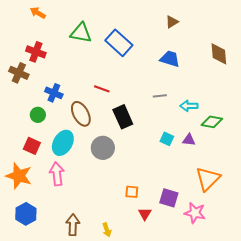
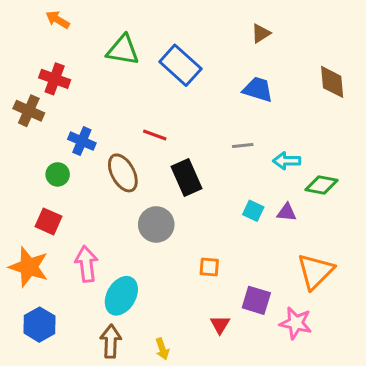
cyan ellipse: (63, 143) -> (121, 296), moved
orange square: (132, 192) -> (209, 267), moved

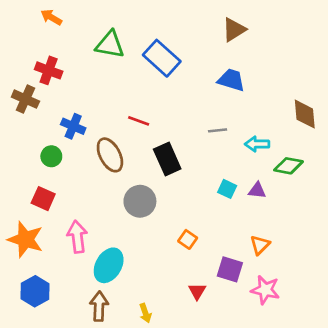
brown triangle: (261, 33) -> (234, 30), size x1.4
brown diamond: (332, 82) -> (305, 114), moved
orange square: (209, 267) -> (188, 239), turned 30
orange triangle: (315, 271) -> (260, 245), moved, size x0.6

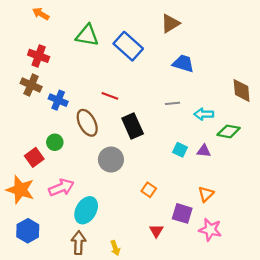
brown triangle: (234, 30) -> (170, 24), moved
brown cross: (25, 99) -> (31, 85), moved
green circle: (51, 156) -> (55, 142), moved
red square: (43, 199) -> (34, 157), turned 30
pink arrow: (77, 237) -> (61, 188), turned 75

